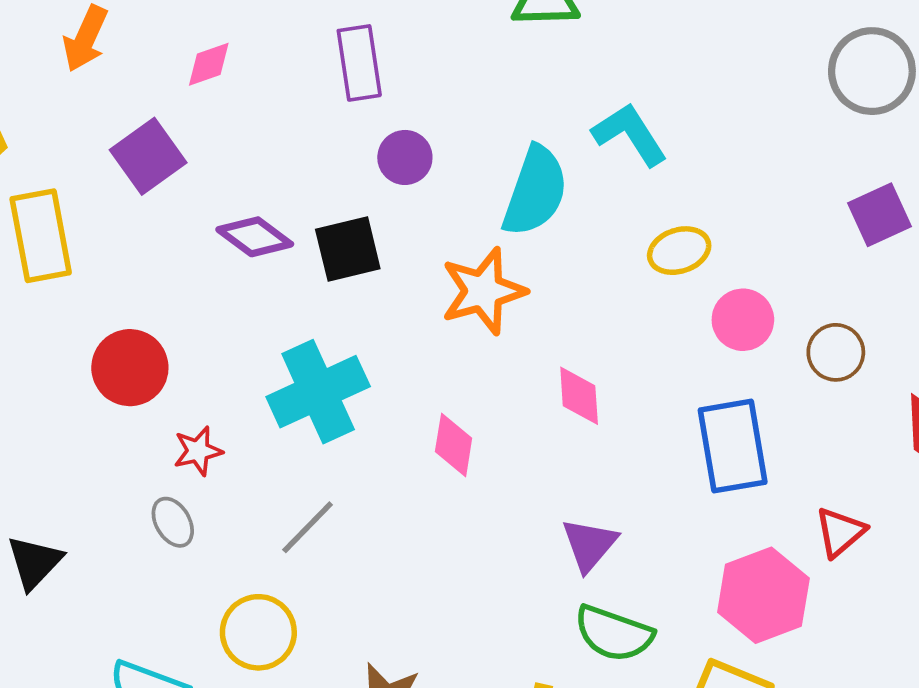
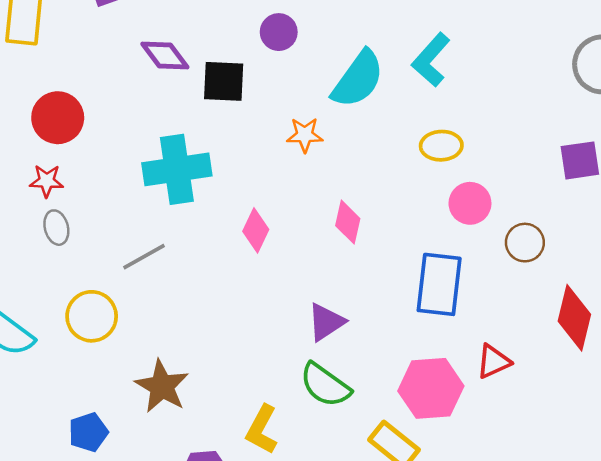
cyan L-shape: (630, 134) -> (431, 60), turned -122
orange star: (483, 291) -> (305, 135), size x0.6
red star: (198, 451) -> (47, 181), moved

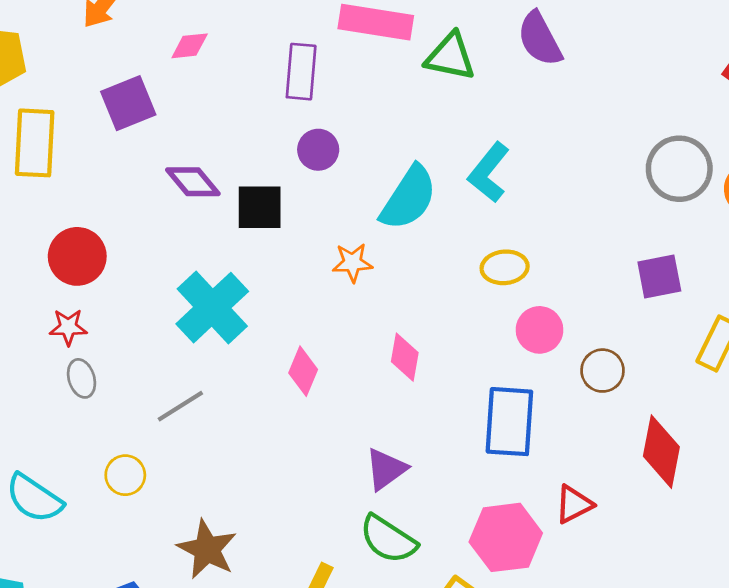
cyan cross: (177, 169) -> (212, 308), turned -32
yellow circle: (92, 316) -> (125, 475), size x0.7

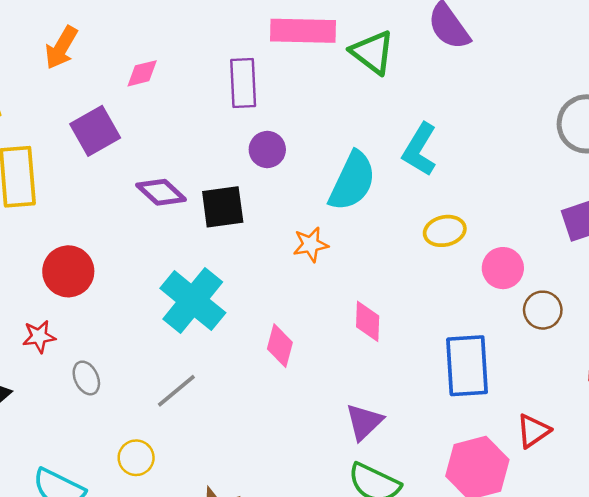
green triangle: (450, 57) -> (372, 52), turned 33
red star: (68, 327) -> (39, 336), moved
pink circle: (540, 330) -> (503, 268), moved

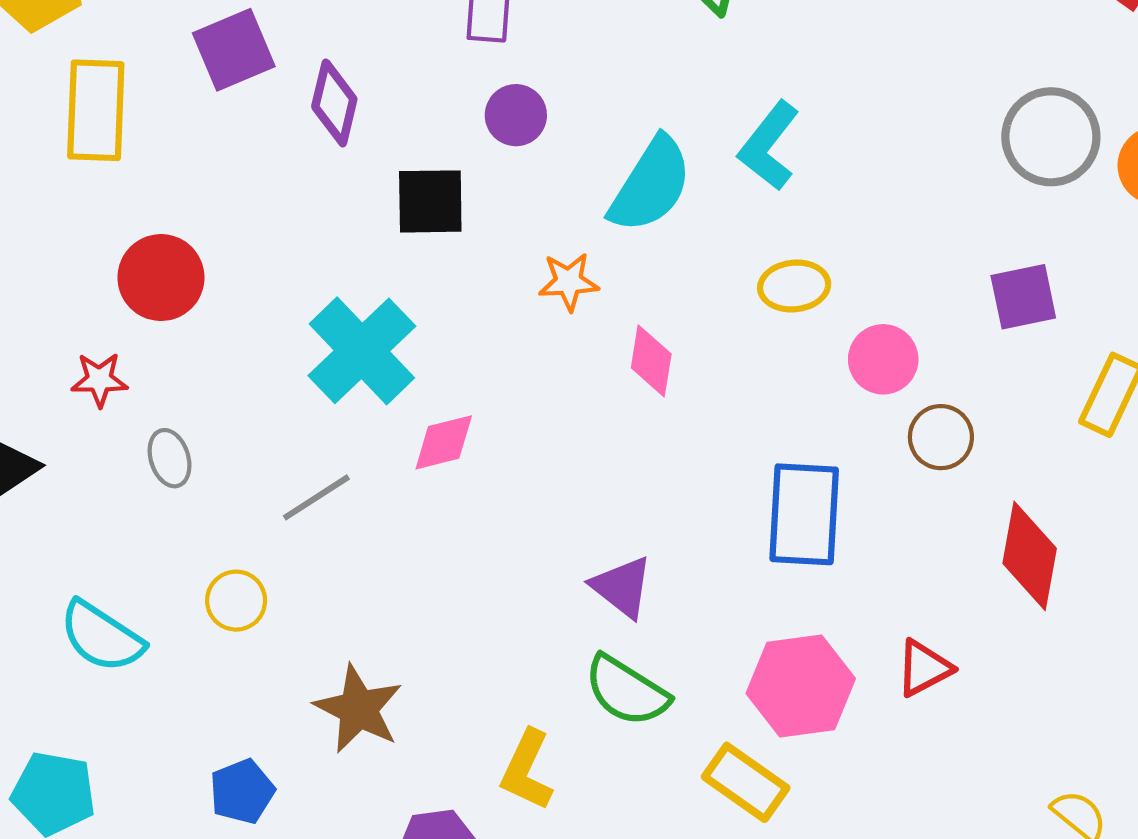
purple diamond: (161, 192) -> (334, 103), moved, turned 54
pink diamond: (368, 321) -> (651, 361), moved
pink diamond: (280, 346) -> (444, 442), moved, turned 54
purple triangle: (364, 422) -> (622, 587), turned -45
red triangle: (533, 431) -> (924, 668), moved

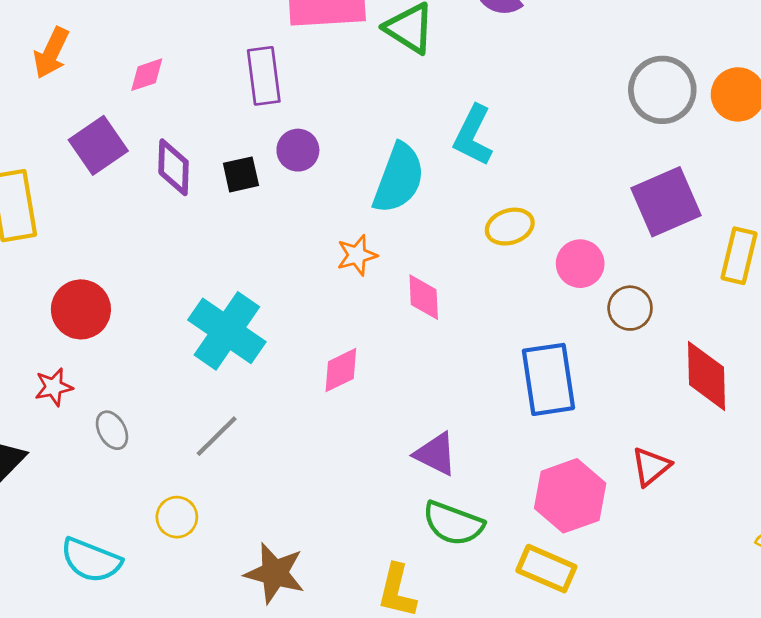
black square: (430, 201) -> (241, 174), moved, size x0.7
purple square: (1023, 297) -> (666, 202), size x1.4
pink diamond: (444, 442) -> (341, 370), moved

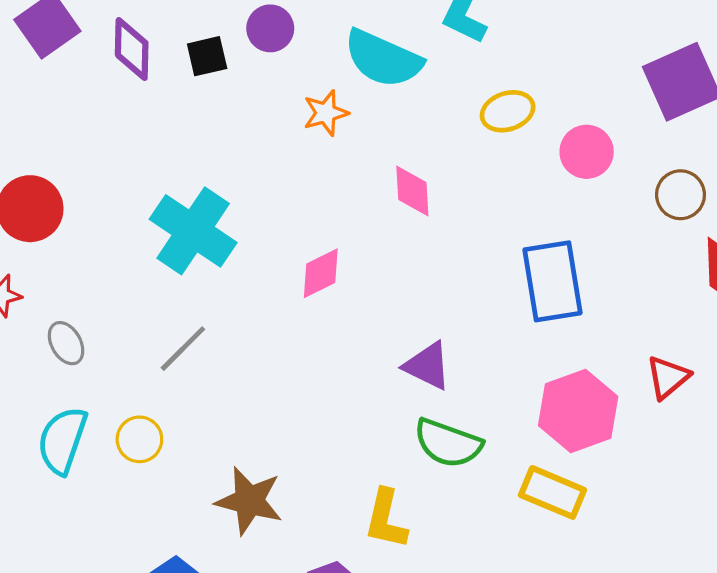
cyan semicircle: (399, 178) -> (383, 59), turned 94
orange star: (357, 255) -> (326, 113), moved
brown circle: (630, 308) -> (680, 195), moved
cyan semicircle: (91, 560) -> (62, 440), moved, turned 88

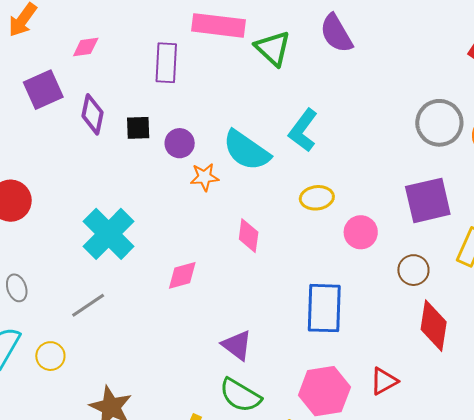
purple circle: (270, 28) -> (180, 143), moved

